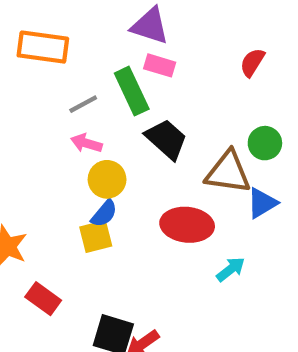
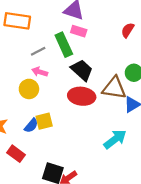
yellow circle: (107, 179) -> (29, 89), moved
blue semicircle: (104, 213) -> (31, 126), moved
red ellipse: (187, 225) -> (82, 96), moved
cyan arrow: (231, 269) -> (115, 139), size x1.5

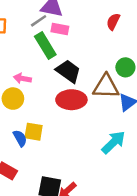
gray line: (38, 51) -> (39, 21), moved
yellow square: (44, 121) -> (34, 132), turned 30
blue semicircle: (31, 126) -> (20, 138), turned -63

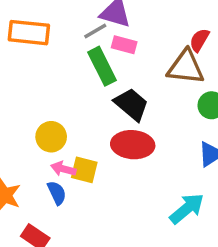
pink arrow: (22, 78) -> (63, 169), moved
brown triangle: (106, 86) -> (186, 67), moved
yellow square: (34, 132) -> (84, 170), moved

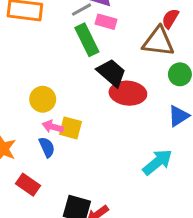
red ellipse: (133, 145) -> (128, 93), moved

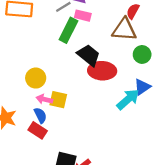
green rectangle: (87, 40) -> (68, 30), turned 55
cyan arrow: (158, 162) -> (128, 99), moved
red rectangle: (28, 185) -> (38, 130), moved

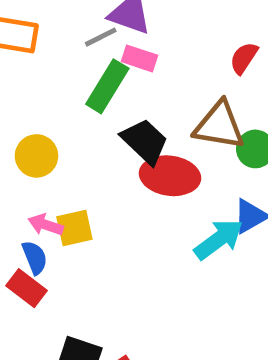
brown triangle: (124, 30) -> (219, 126), moved
yellow circle: (36, 78) -> (36, 156), moved
yellow square: (58, 100) -> (74, 228), turned -30

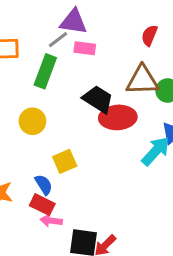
green rectangle: (107, 86) -> (45, 71), moved
pink arrow: (46, 225) -> (51, 221), moved

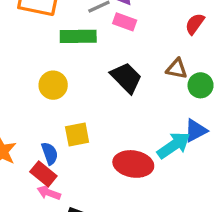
green rectangle: (45, 71) -> (78, 36), turned 56
brown triangle: (142, 80) -> (177, 69), size x0.6
red ellipse: (118, 117) -> (133, 164), moved

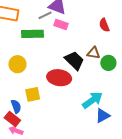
red semicircle: (195, 24) -> (104, 25), turned -56
black trapezoid: (126, 78) -> (74, 61), moved
blue triangle: (196, 130) -> (103, 116), moved
red ellipse: (133, 164) -> (59, 78), moved

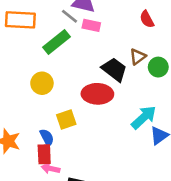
gray line: (45, 15) -> (69, 16), turned 72
green rectangle: (33, 34) -> (56, 42), turned -30
brown triangle: (94, 53) -> (138, 57), turned -40
red rectangle: (12, 119) -> (44, 154), turned 56

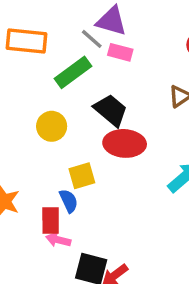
black trapezoid: (114, 69) -> (111, 110), moved
blue semicircle: (47, 137) -> (69, 201), moved

